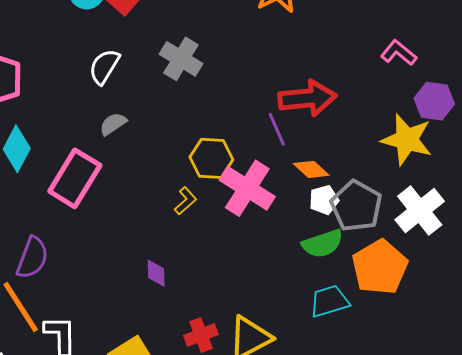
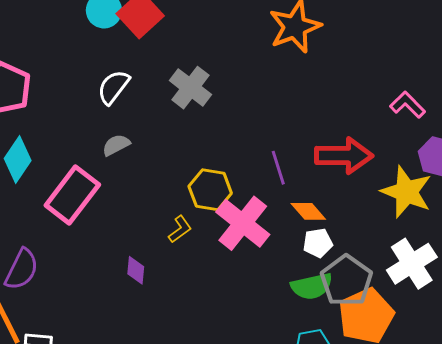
red arrow: (307, 98) -> (344, 156), moved
gray pentagon: (356, 206) -> (346, 281), moved
purple diamond: (156, 273) -> (136, 270), moved

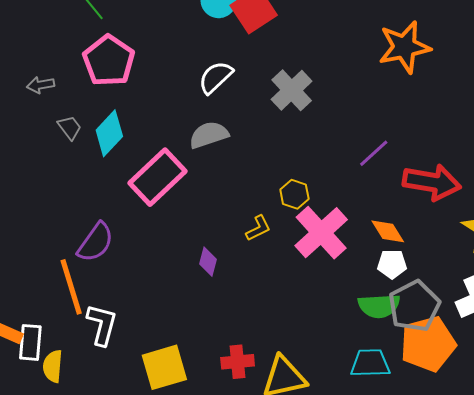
gray semicircle: (116, 145) -> (209, 135), size x1.4
purple line: (278, 168) -> (374, 153), moved, turned 56
yellow hexagon: (210, 190) -> (294, 194), size x0.7

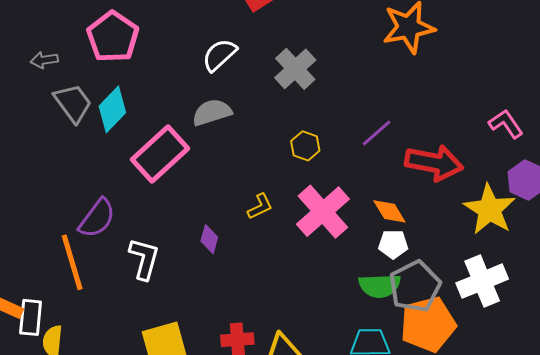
gray trapezoid: (70, 128) -> (73, 103), size x1.6
yellow hexagon: (294, 194) -> (305, 146), moved
white L-shape: (102, 325) -> (144, 259), moved

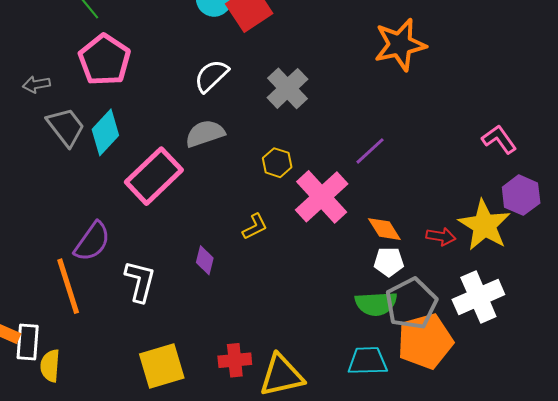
yellow hexagon: (305, 146) -> (277, 163), moved
red arrow: (434, 163) -> (441, 236), moved, size x0.5
pink cross: (323, 212) -> (322, 197), moved

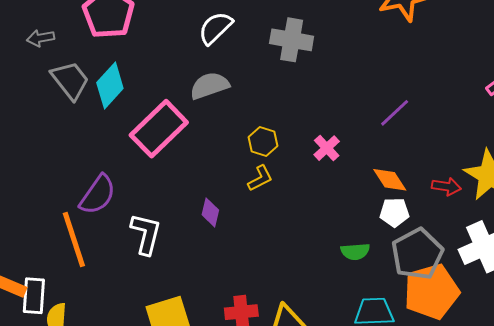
gray cross: (287, 88) -> (292, 40), turned -36
purple line: (370, 151) -> (395, 113), moved
yellow hexagon: (277, 163) -> (263, 141), moved
pink cross: (322, 197) -> (327, 148), size x0.5
green semicircle: (376, 304) -> (355, 252), moved, size x0.7

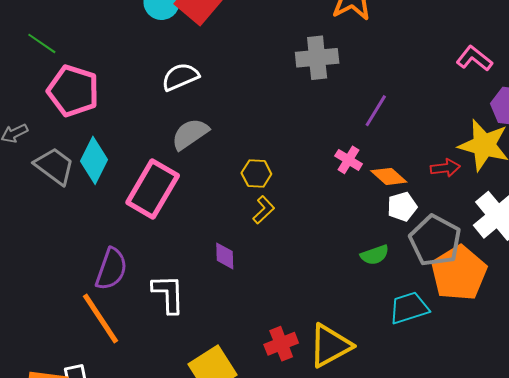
white semicircle: (215, 28) -> (180, 77), turned 36
gray cross: (292, 40) -> (317, 58), moved
pink cross: (327, 148) -> (349, 160), moved

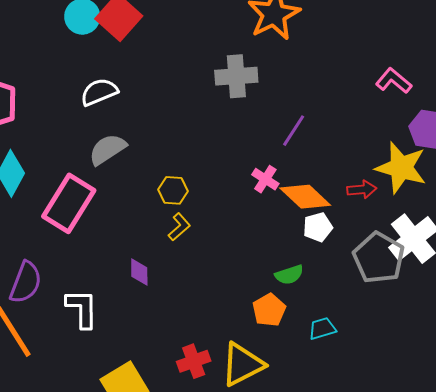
orange diamond: (389, 176) -> (305, 197), size x1.4
gray pentagon: (435, 241) -> (379, 258), moved
orange pentagon: (459, 273) -> (269, 310), moved, size x0.6
cyan trapezoid: (409, 308) -> (322, 329), size x0.7

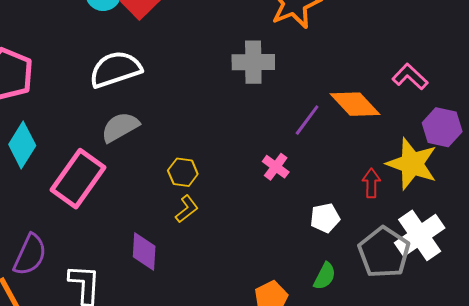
white semicircle: (99, 92) -> (115, 69), size x1.4
red arrow: (362, 189) -> (371, 183), turned -88
orange diamond: (305, 197) -> (355, 104), moved
purple diamond: (139, 272) -> (144, 252), size x1.4
green semicircle: (289, 275) -> (325, 276), moved, turned -48

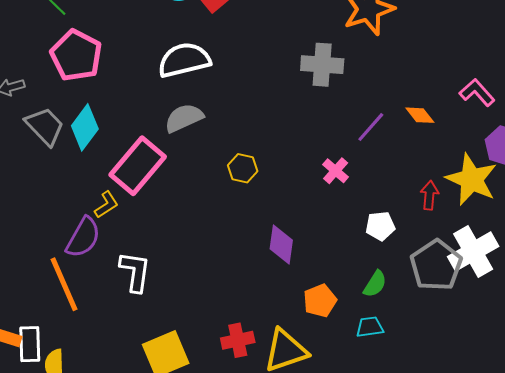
orange diamond: (355, 104) -> (420, 115), size x0.6
yellow L-shape: (187, 209) -> (106, 205), moved
purple diamond: (144, 252) -> (281, 244), moved

